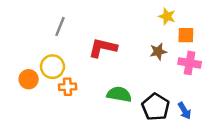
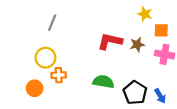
red L-shape: (103, 48) -> (110, 41), moved
orange circle: (29, 79) -> (35, 88), moved

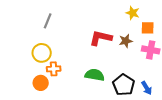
orange circle: (35, 88) -> (41, 83), moved

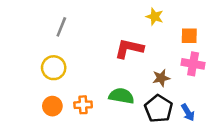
yellow star: (133, 13) -> (155, 17), moved
brown star: (126, 41) -> (161, 78), moved
orange cross: (54, 69) -> (83, 105), moved

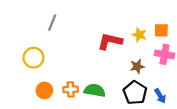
yellow star: (155, 17) -> (139, 35), moved
yellow circle: (54, 68) -> (33, 58), moved
green semicircle: (121, 96) -> (95, 90), moved

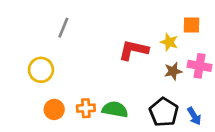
orange square: (161, 30) -> (192, 25), moved
brown star: (137, 66) -> (173, 71), moved

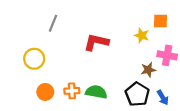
red L-shape: (133, 50) -> (96, 42), moved
brown star: (173, 71) -> (148, 70), moved

